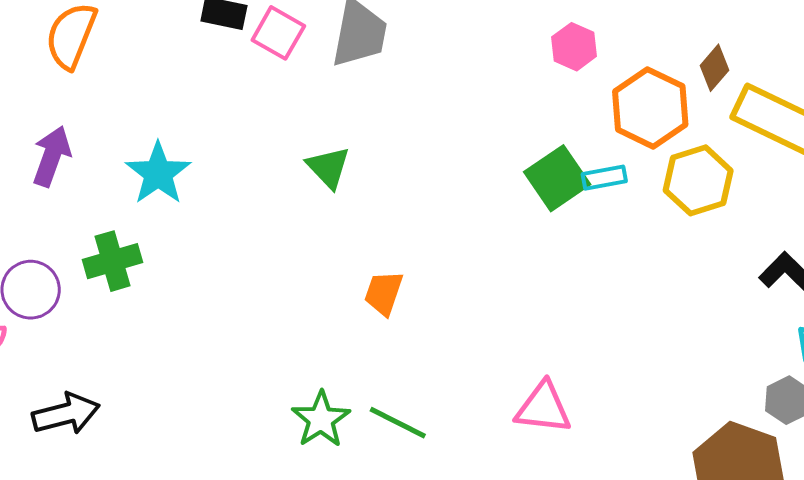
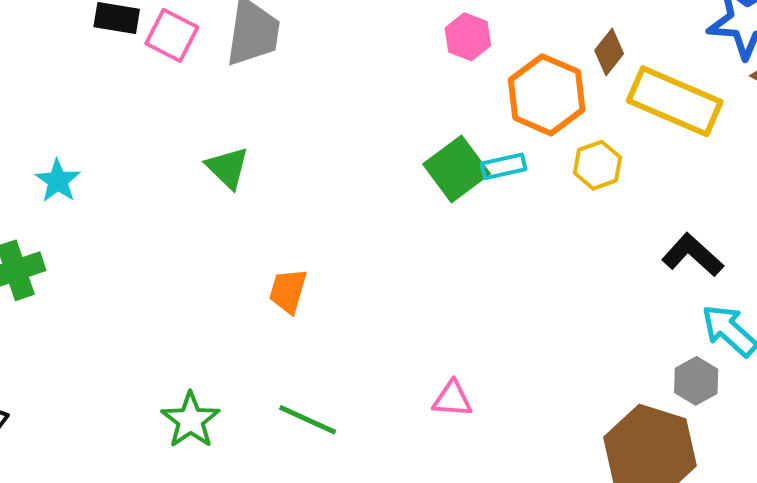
cyan star: (158, 173) -> (58, 181), size x0.7
yellow hexagon: (698, 180) -> (597, 165), size x0.7
pink triangle: (543, 408) -> (452, 399), size x0.7
green star: (321, 419) -> (191, 420), moved

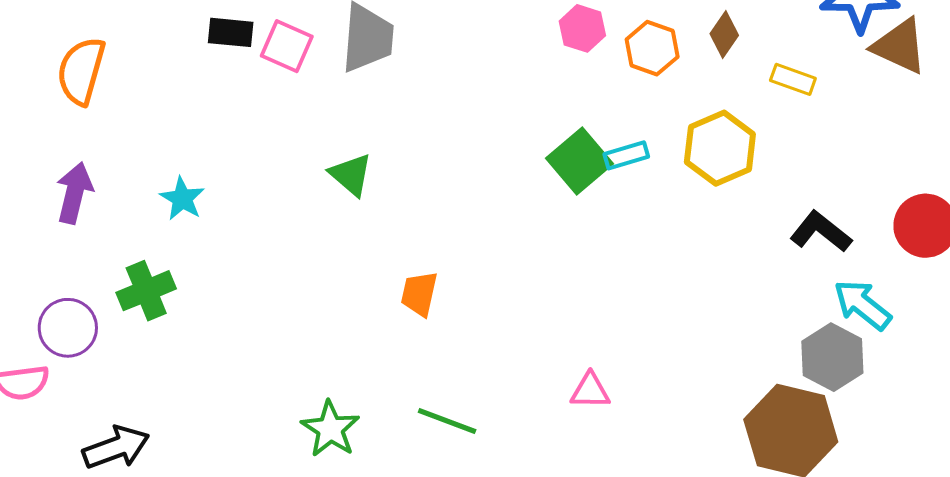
orange hexagon: (547, 95) -> (652, 48), moved, size x0.7
yellow rectangle: (675, 101) -> (793, 79), size x0.5
yellow hexagon: (597, 165) -> (720, 148), size x1.5
gray hexagon: (696, 381) -> (832, 357), size x1.4

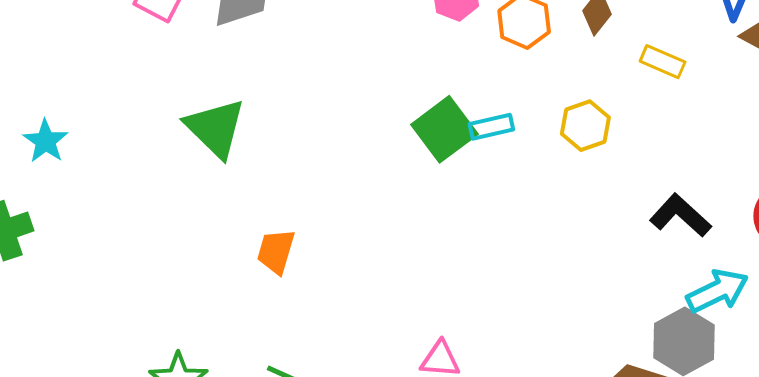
yellow hexagon: (720, 148) -> (585, 126), size x0.7
green triangle: (351, 175) -> (215, 128), size x1.4
cyan arrow: (862, 305) -> (717, 291), turned 112

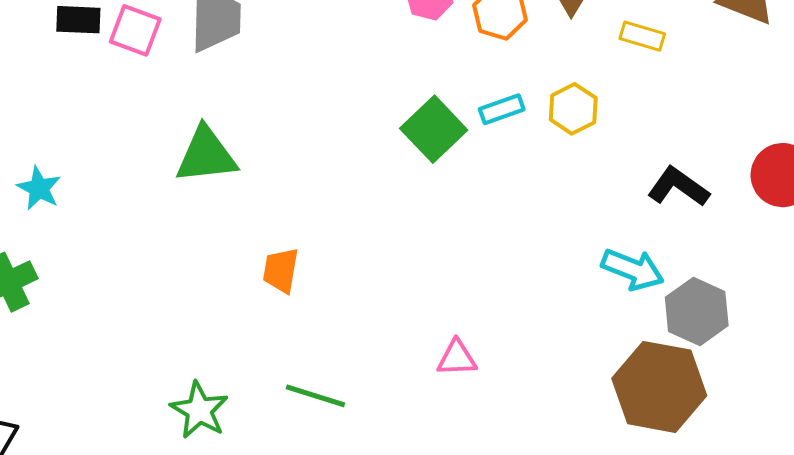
cyan rectangle: (491, 127) -> (502, 109), moved
green triangle: (215, 128) -> (206, 155), turned -44
cyan arrow: (717, 291) -> (633, 269), moved, turned 54

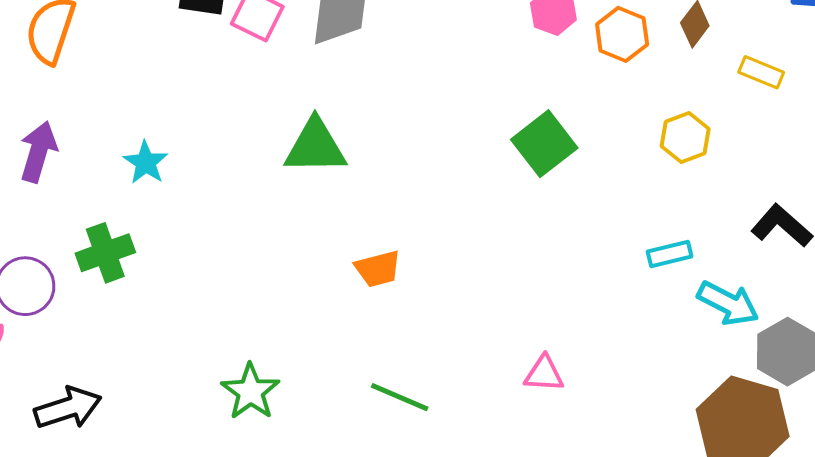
cyan rectangle: (502, 109) -> (670, 254), moved
orange trapezoid: (281, 270) -> (378, 269), turned -120
green star: (199, 410) -> (250, 392), moved

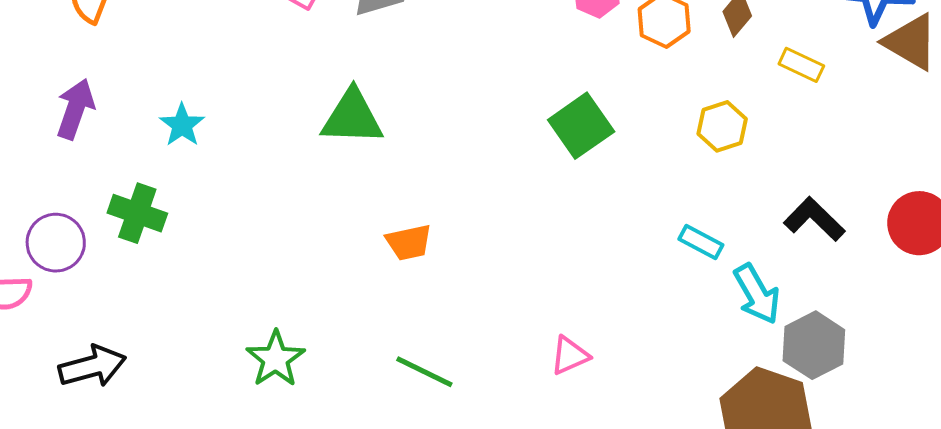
green cross: (105, 253) -> (137, 213), turned 36
cyan rectangle: (670, 254) -> (701, 242), turned 39
cyan arrow: (728, 303) -> (757, 294), turned 30
pink triangle: (544, 374) -> (570, 355), turned -30

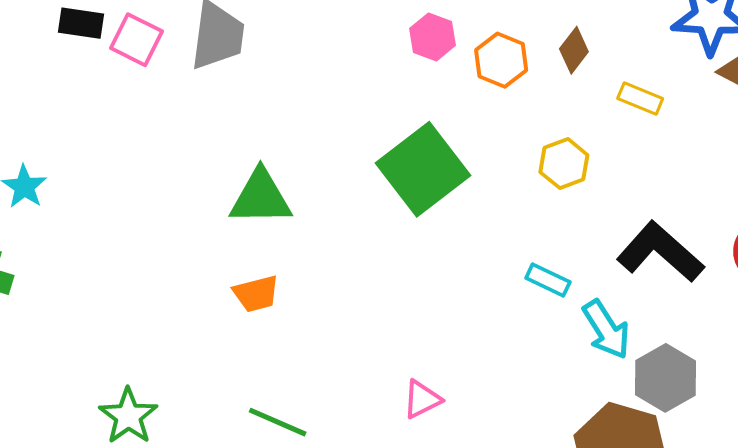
green triangle: (352, 117) -> (261, 197), moved
green square: (581, 126) -> (423, 169), size x1.4
black L-shape: (814, 219) -> (660, 252), size x1.4

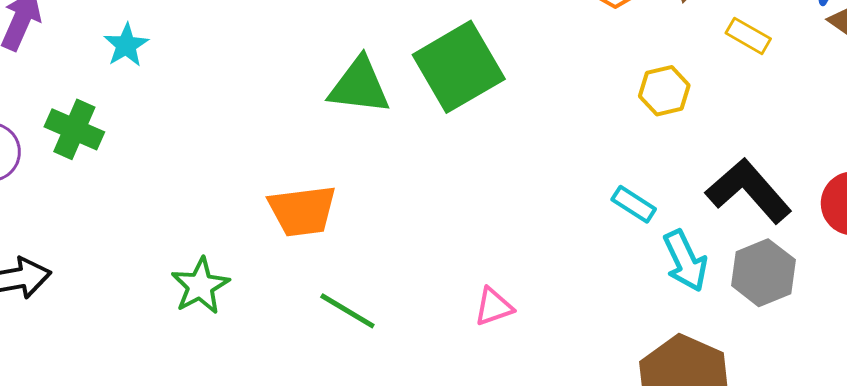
green square: (423, 169) -> (459, 67), moved
orange trapezoid: (256, 294) -> (302, 211), moved, size x1.5
gray hexagon: (666, 378) -> (763, 273), moved

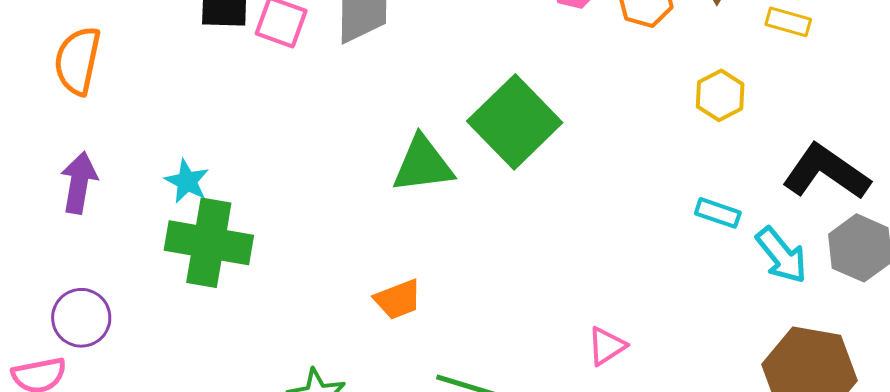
green cross: (74, 129) -> (209, 243), moved, size x1.5
orange trapezoid: (302, 211) -> (398, 299), size x0.7

